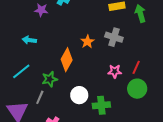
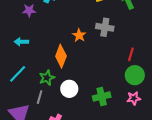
pink star: (115, 71) -> (134, 98), moved
white circle: (79, 95) -> (69, 89), moved

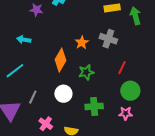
red line: (131, 54) -> (122, 68), moved
green star: (47, 78) -> (86, 72), moved

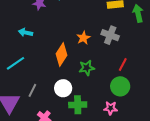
green circle: (130, 91) -> (120, 86), moved
green cross: (94, 106) -> (78, 105), moved
pink star: (126, 113) -> (111, 108), moved

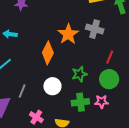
orange star: (83, 38) -> (68, 34), size x1.5
green star: (87, 68) -> (79, 74), moved
green cross: (78, 105) -> (80, 102), moved

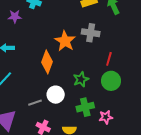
gray line: (22, 91) -> (35, 103), moved, turned 56
pink star: (102, 102) -> (106, 117), moved

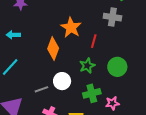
gray cross: (91, 33) -> (112, 17), moved
red line: (109, 59) -> (94, 41), moved

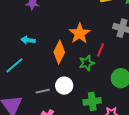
cyan arrow: (13, 35) -> (28, 40), moved
green star: (87, 66) -> (87, 63), moved

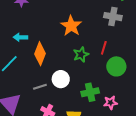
red line: (101, 50) -> (104, 48), moved
orange diamond: (59, 52) -> (40, 54), moved

